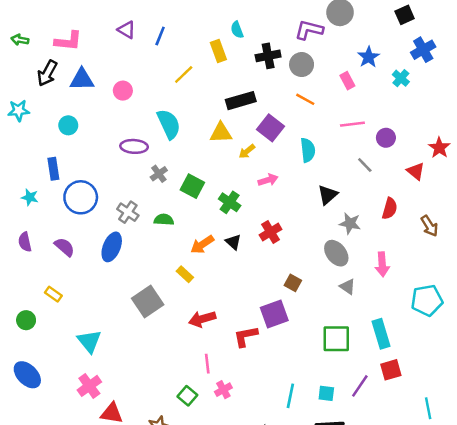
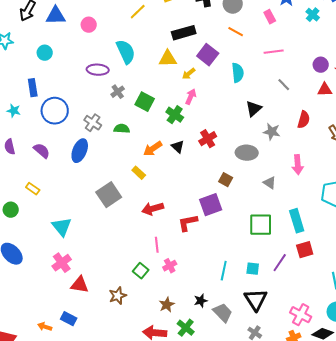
purple circle: (386, 138) -> (321, 65), moved
red triangle: (416, 171) -> (325, 90), turned -42
pink arrow: (268, 180) -> (191, 97), moved, turned -49
gray ellipse: (336, 253) -> (247, 153), moved, turned -50

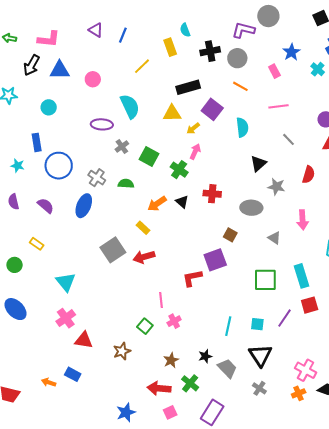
red cross: (208, 139) -> (212, 194), turned 36
red arrow: (153, 209) -> (144, 257), moved

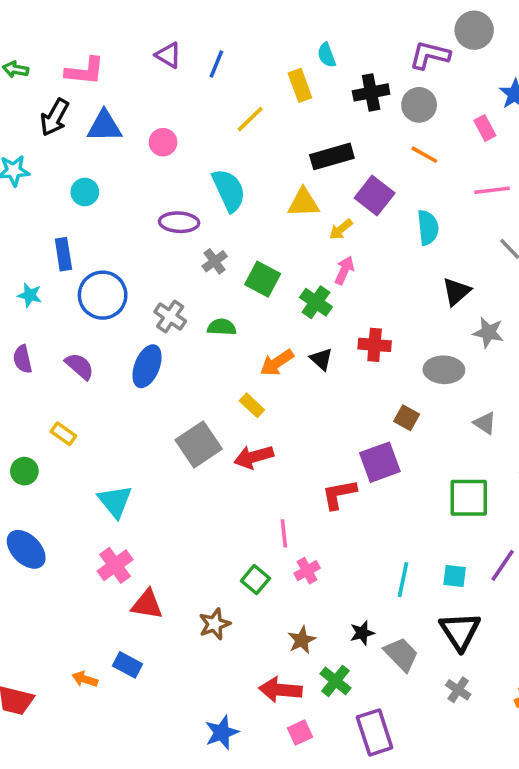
purple rectangle: (212, 412) -> (375, 732), turned -50

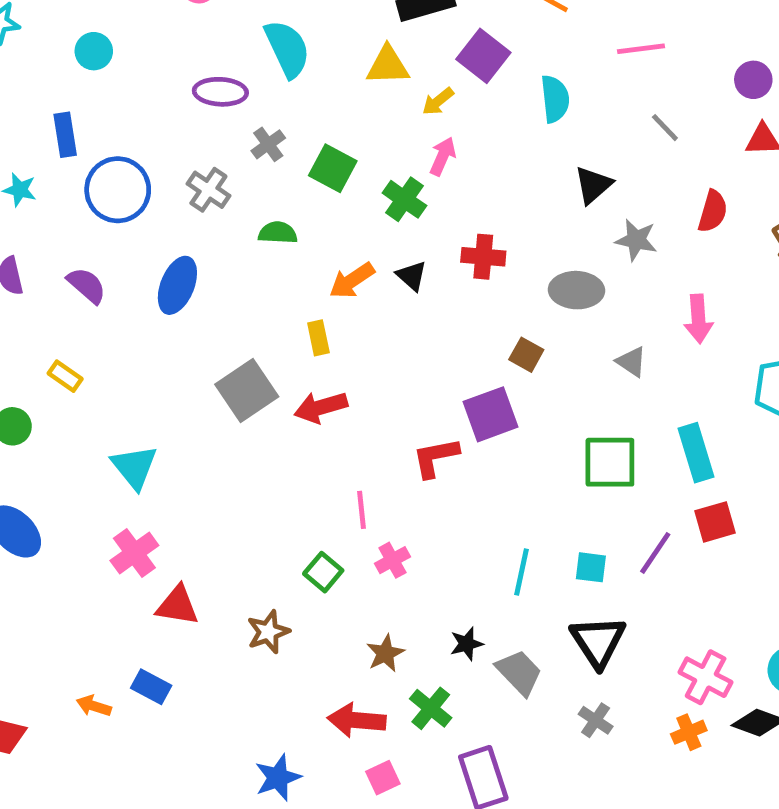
gray cross: (170, 316) -> (208, 190), moved
yellow rectangle: (252, 405) -> (318, 338), turned 35

